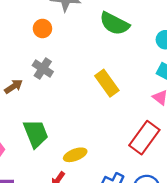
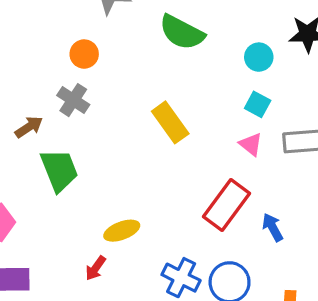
orange circle: (42, 28) -> (84, 54), moved
green trapezoid: (36, 134) -> (59, 170), moved

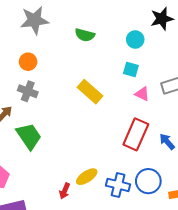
green semicircle: (182, 32) -> (85, 35), size x0.7
cyan square: (258, 104) -> (131, 69), moved
yellow ellipse: (122, 231) -> (87, 177), moved

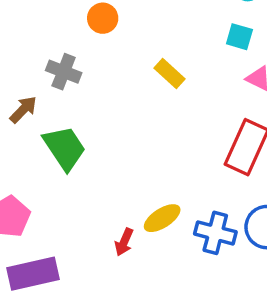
orange circle: (28, 62) -> (103, 18), moved
yellow rectangle: (90, 92) -> (170, 74), size x0.7

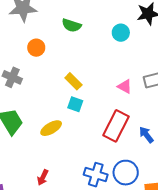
cyan square: (239, 37) -> (75, 104), moved
yellow ellipse: (162, 218) -> (51, 128), moved

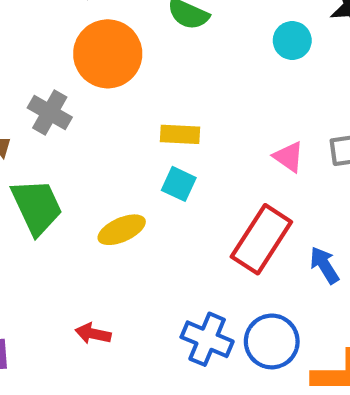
orange circle: (36, 48) -> (108, 54), size x1.8
yellow rectangle: (73, 81) -> (180, 134), turned -48
red arrow: (43, 177) -> (93, 334), turned 70

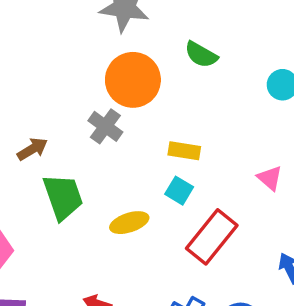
gray cross: (50, 113) -> (105, 126), moved
red rectangle: (261, 239) -> (212, 237), moved

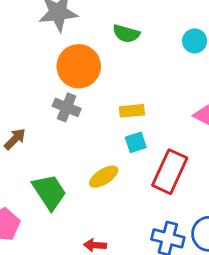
cyan square: (179, 191) -> (136, 142), turned -35
green trapezoid: (63, 197) -> (49, 192), moved

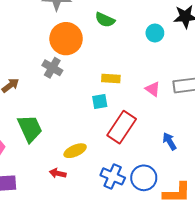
yellow rectangle: (132, 111) -> (111, 79), moved
yellow ellipse: (104, 177) -> (75, 151), moved

